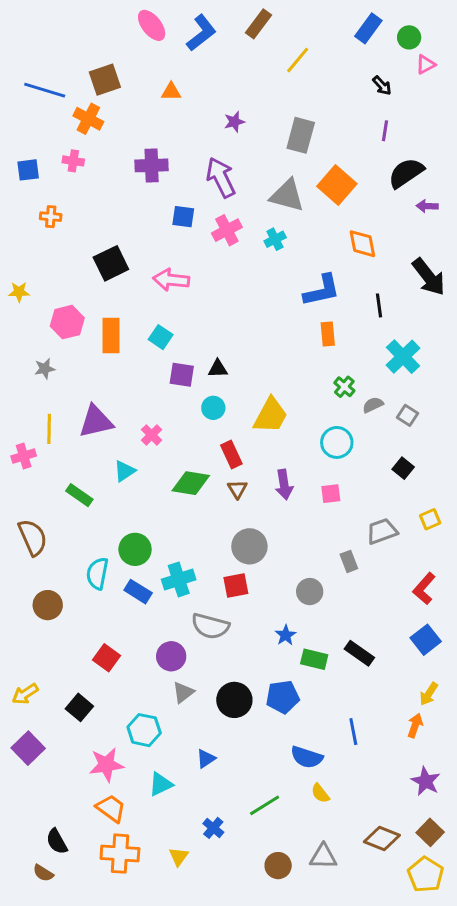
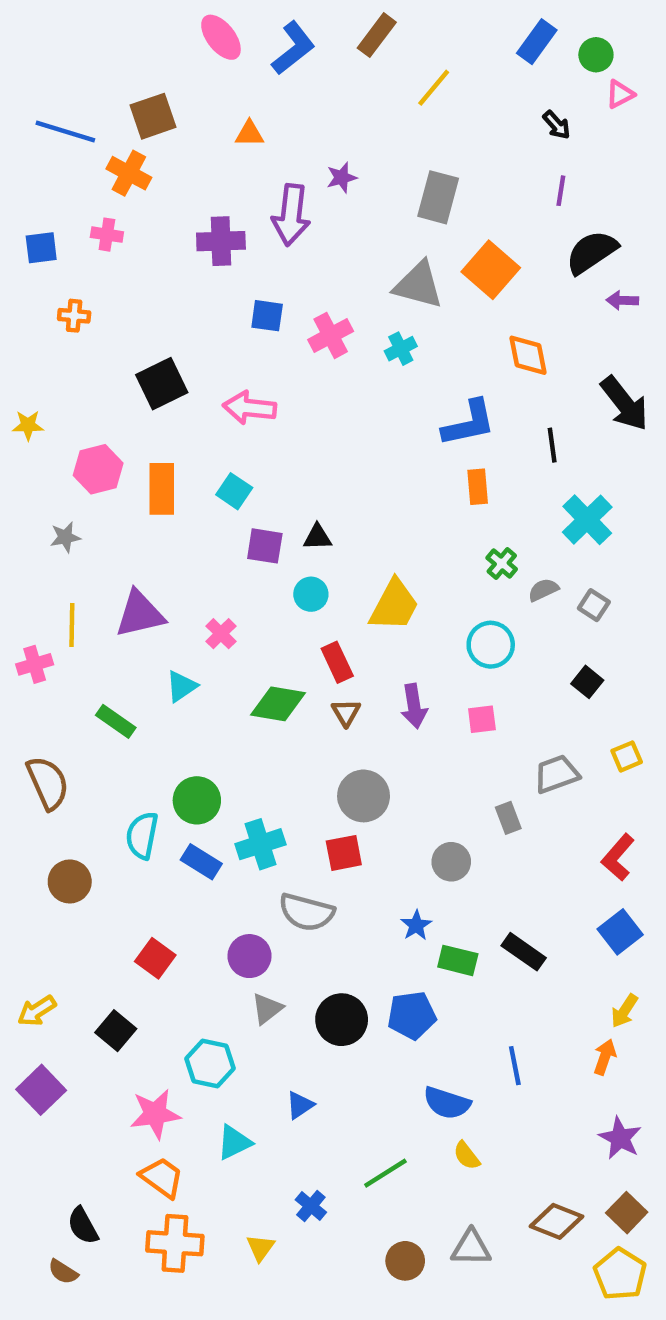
purple arrow: (221, 177) -> (291, 215), moved, turned -147

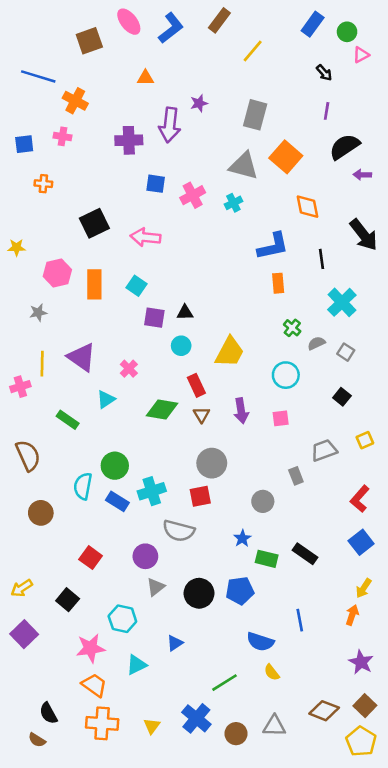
brown square: (153, 116) -> (89, 41), moved
purple triangle: (140, 614) -> (82, 357), turned 48
blue cross: (311, 1206) -> (196, 718), moved, size x1.6

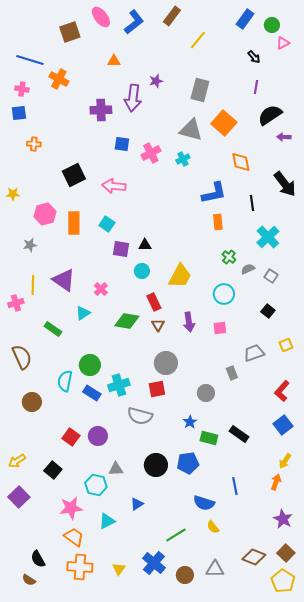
pink cross: (62, 136) -> (22, 89), moved
purple circle: (145, 556) -> (98, 436), moved
gray triangle: (156, 587) -> (116, 469), moved, turned 35

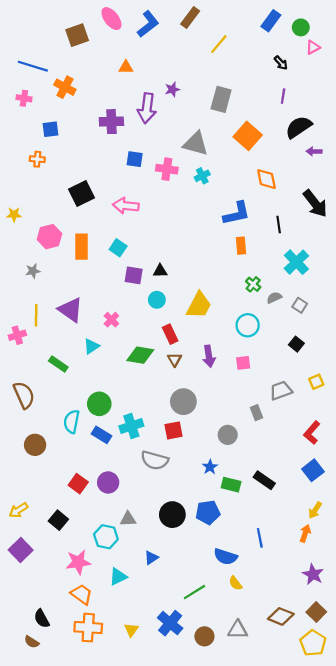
blue square: (19, 113) -> (51, 129), moved
gray triangle: (191, 130) -> (196, 144), moved
pink cross: (151, 153) -> (167, 169), turned 36

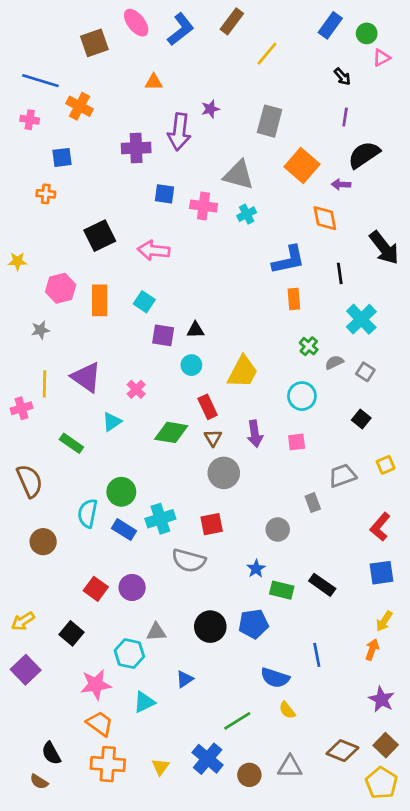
purple arrow: (314, 151) -> (341, 184), moved
gray circle: (183, 402) -> (224, 473), moved
blue square: (313, 470) -> (381, 573), turned 30

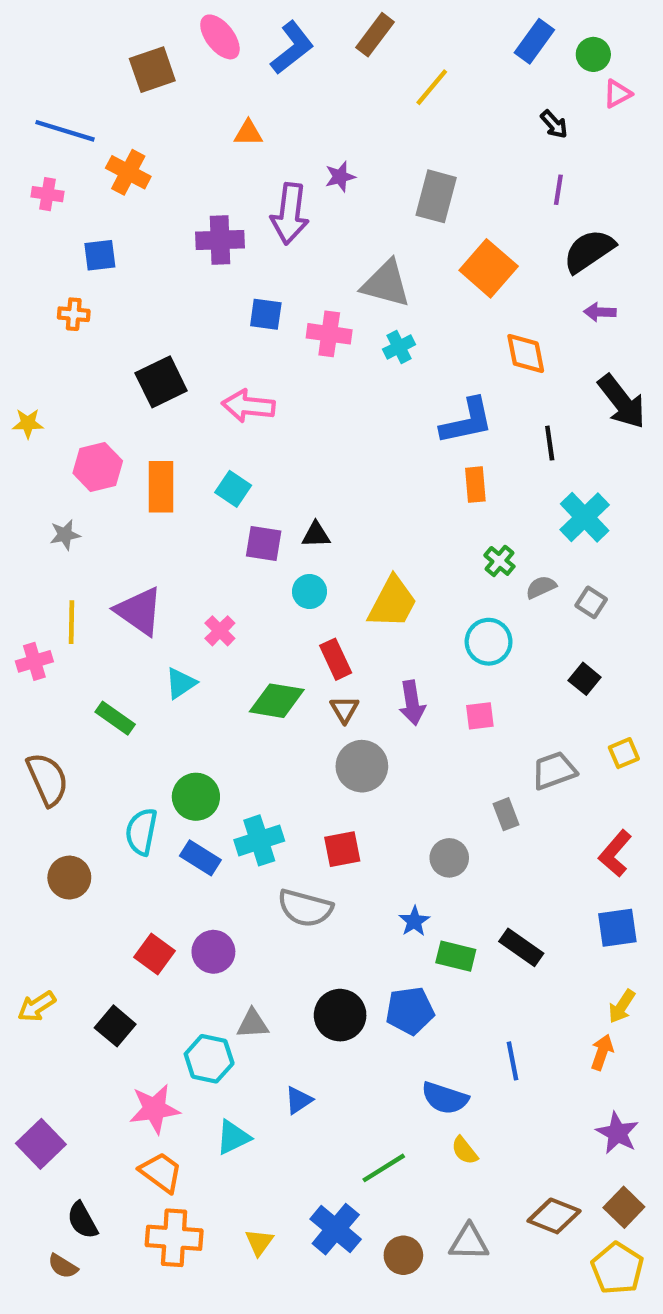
purple arrow: (341, 184) -> (600, 312), moved
purple square: (26, 670) -> (41, 1144), moved

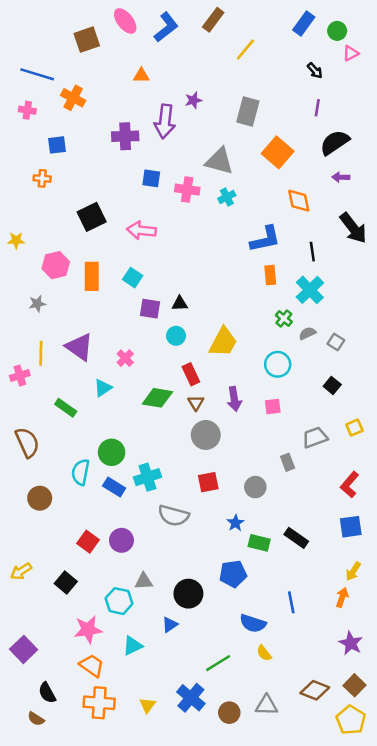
cyan cross: (585, 517) -> (310, 290), moved
red square: (342, 849) -> (208, 482), moved
black circle: (340, 1015) -> (188, 594), moved

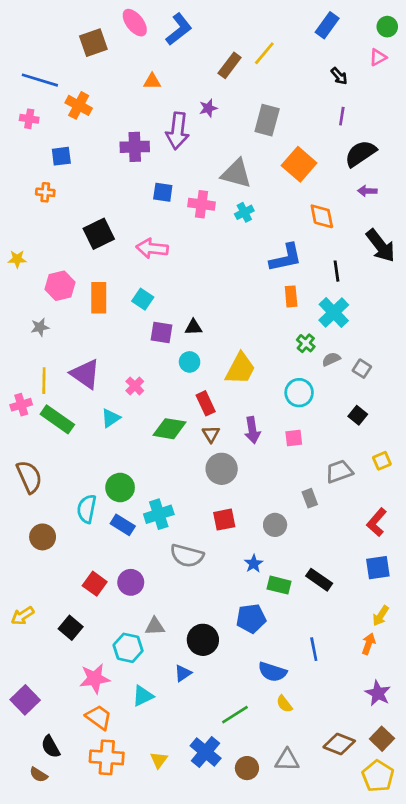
brown rectangle: (213, 20) -> (230, 65), moved
green circle: (337, 31) -> (387, 27), moved
green rectangle: (66, 408) -> (57, 419), moved, size x1.4

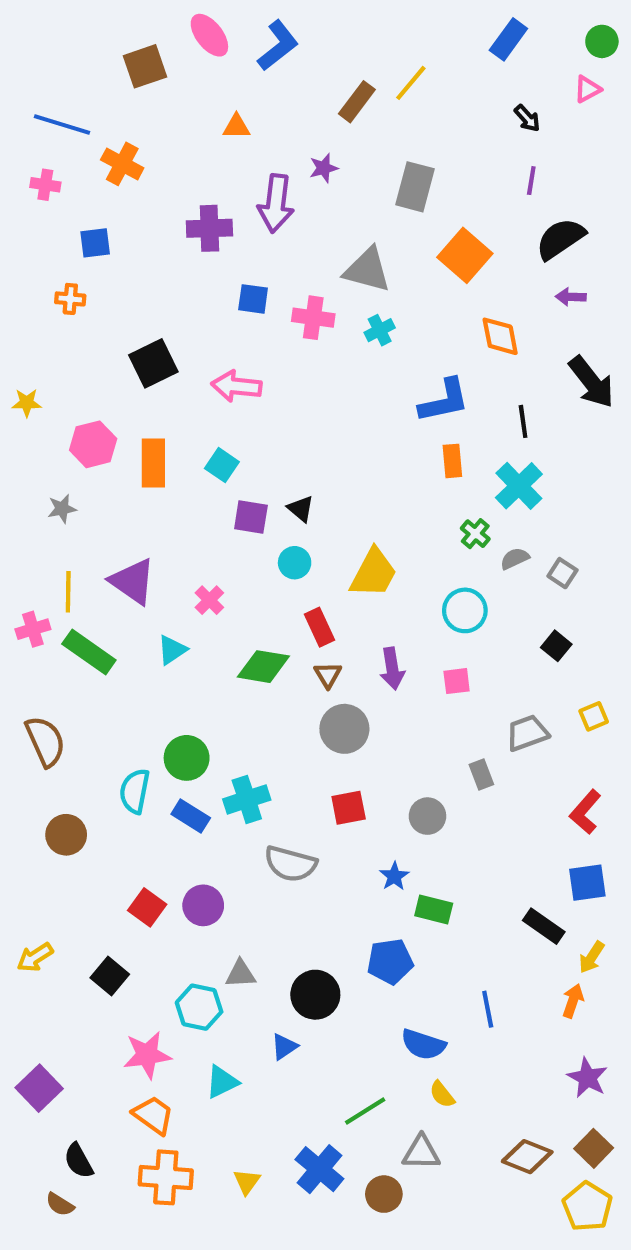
black triangle: (194, 327) -> (301, 509), turned 42
black rectangle: (319, 580) -> (544, 926), moved
gray triangle: (287, 760) -> (421, 1153), moved

